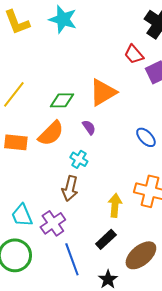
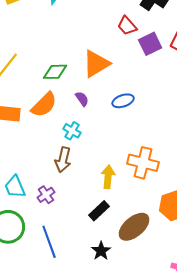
blue ellipse: (146, 137) -> (123, 101), moved, turned -65
purple cross: (53, 223) -> (46, 195), size x0.7
blue line: (72, 259) -> (49, 242), moved

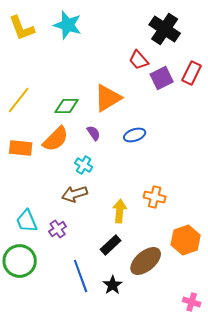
brown arrow: (63, 160) -> (75, 194), turned 60
orange cross: (143, 163) -> (155, 197), size x0.7
blue line: (49, 242) -> (81, 276), moved

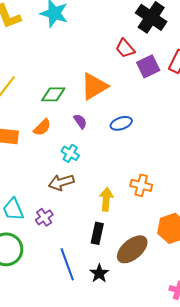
orange semicircle: (56, 139) -> (42, 127), size x0.7
black rectangle: (111, 245) -> (97, 233), turned -35

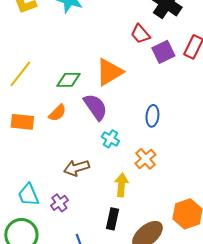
purple semicircle: (80, 121) -> (95, 107), size x1.8
blue ellipse: (121, 123) -> (152, 116), moved, turned -65
cyan cross: (70, 153) -> (110, 139), moved
orange cross: (141, 185) -> (145, 159), moved, turned 35

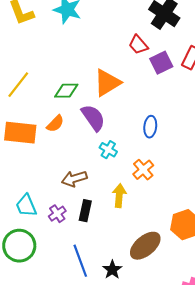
orange rectangle: (22, 122) -> (20, 133), size x1.4
black rectangle: (112, 219) -> (85, 211), moved

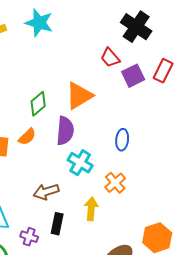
green diamond: (66, 91) -> (38, 104), turned -40
purple semicircle: (93, 118) -> (65, 131), turned 40
cyan cross: (108, 150) -> (80, 163), size x1.4
purple cross: (57, 214) -> (29, 237), moved, turned -36

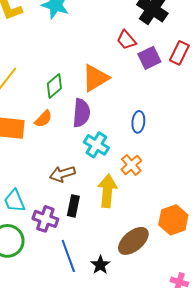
yellow arrow: (91, 209) -> (107, 191), size x1.4
purple cross: (29, 237) -> (45, 219), size x1.4

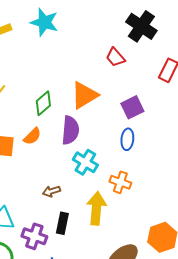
purple square: (149, 58) -> (132, 107), moved
orange cross: (131, 165) -> (120, 182), turned -30
brown arrow: (62, 174) -> (51, 191), size x0.7

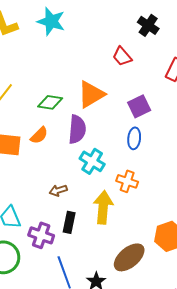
black cross: (141, 26) -> (148, 25), size x0.7
green diamond: (43, 103) -> (50, 102), turned 50

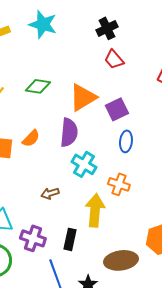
black cross: (148, 25) -> (107, 28), moved, turned 30
green diamond: (50, 102) -> (38, 86), moved
purple square: (139, 106) -> (117, 109), moved
black rectangle: (69, 222) -> (70, 239), moved
brown ellipse: (129, 257) -> (121, 260), turned 32

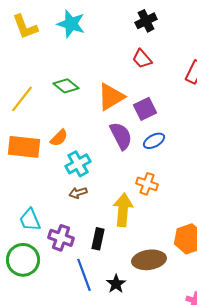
black cross: (107, 28) -> (146, 21), moved
green diamond: (38, 86) -> (66, 86), turned 30
purple semicircle: (69, 132) -> (121, 136), moved, turned -32
blue ellipse: (126, 141) -> (154, 141), turned 55
cyan cross: (84, 164) -> (78, 164), moved, turned 30

